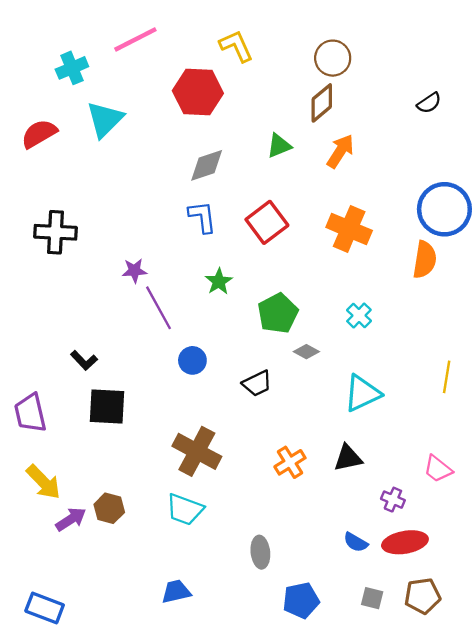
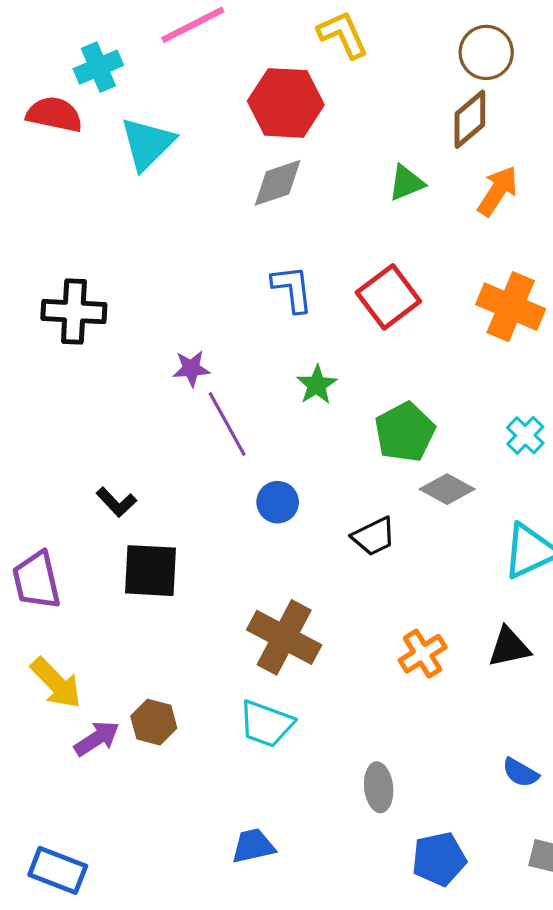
red semicircle: (39, 134) -> (54, 114), moved, turned 42
gray diamond: (207, 165) -> (278, 183), moved
gray diamond: (306, 352) -> (447, 489), size x1.4

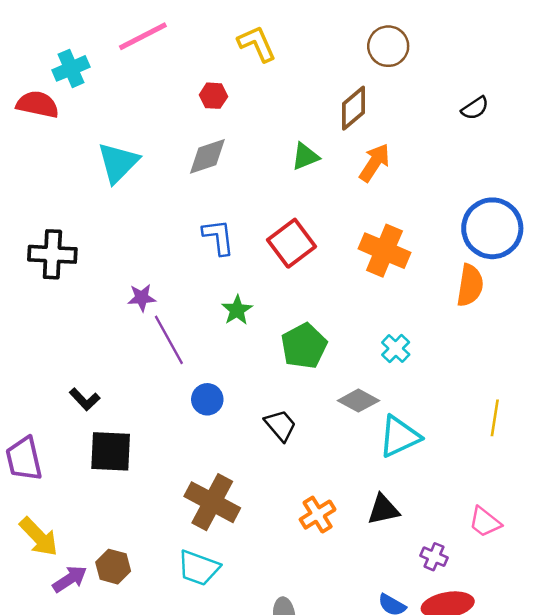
brown circle: (486, 52) -> (388, 46), moved
red hexagon: (286, 103) -> (213, 96), size x0.5
cyan triangle: (147, 144) -> (118, 163), moved
gray diamond: (447, 489) -> (358, 401), moved
black trapezoid: (374, 536) -> (280, 425), turned -104

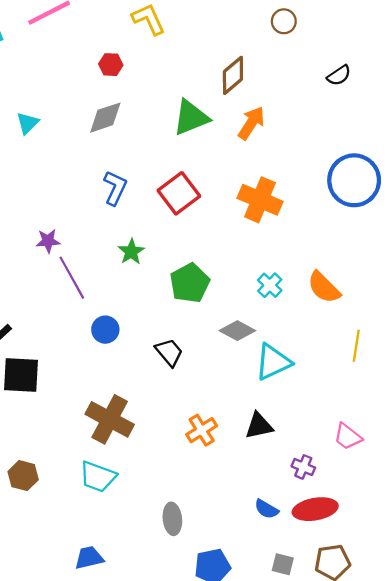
brown circle: (388, 46) -> (284, 21), moved, size x0.7
green triangle: (305, 156) -> (191, 118), size x1.5
cyan triangle: (118, 163) -> (27, 123), size x0.6
blue L-shape: (218, 237) -> (115, 188), turned 32
orange semicircle: (470, 285) -> (324, 287), moved, turned 126

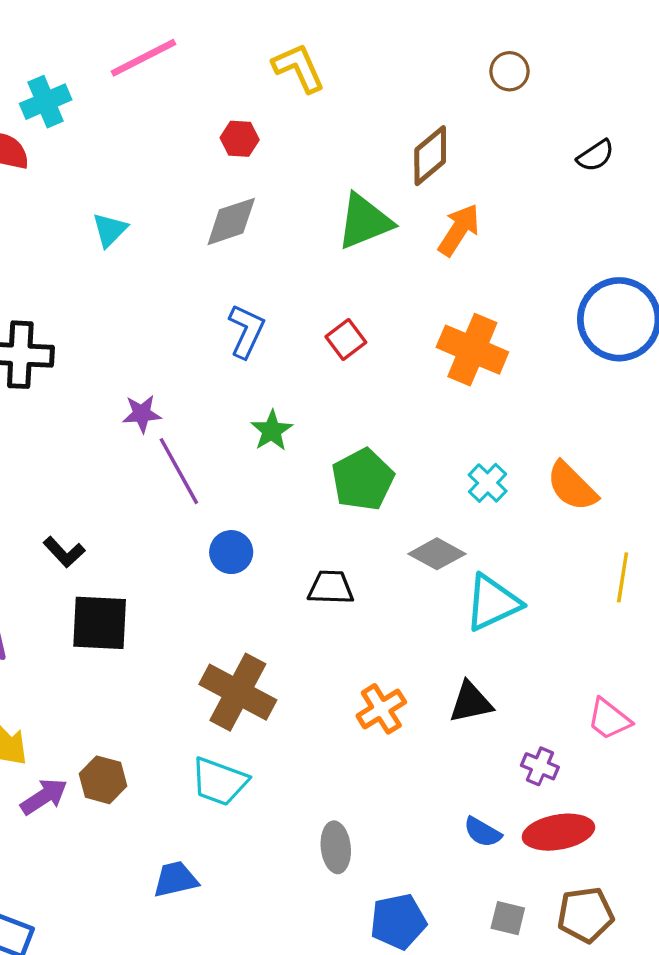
red square: (179, 193) -> (346, 340), size x0.6
black trapezoid: (169, 352) -> (331, 587), turned -48
blue trapezoid: (89, 558) -> (175, 879), moved

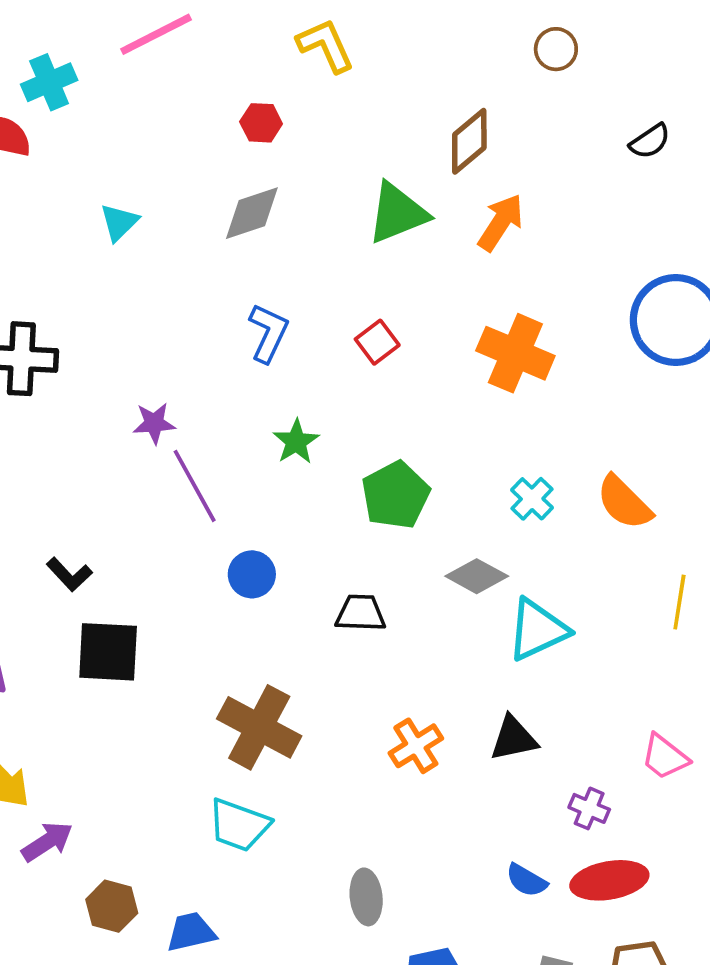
brown hexagon: (103, 780) -> (112, 906), moved

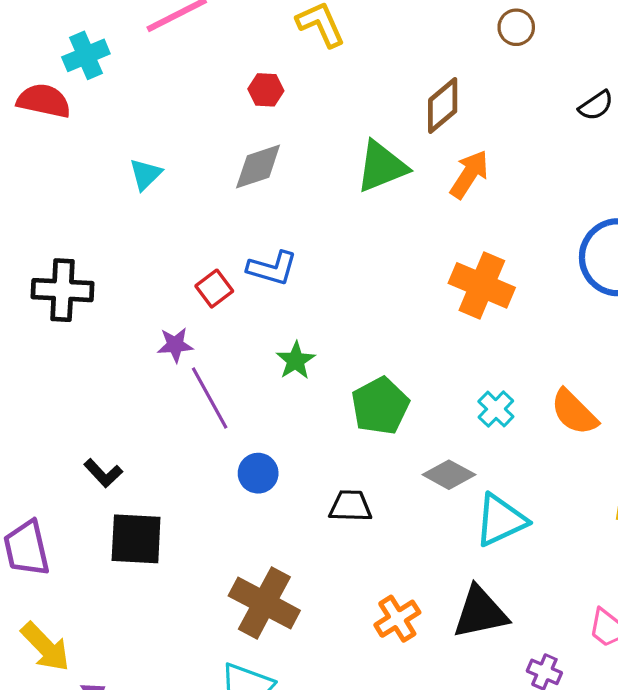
blue L-shape: (268, 333) -> (272, 268), turned 81
red square: (377, 342) -> (214, 289), moved
black triangle: (514, 738) -> (480, 612), size x1.4

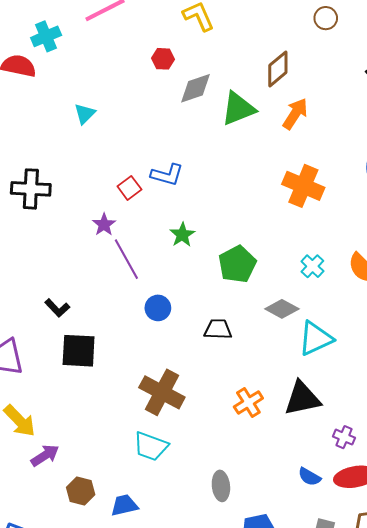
gray diamond: (258, 167) -> (196, 88), moved
purple star: (175, 345) -> (104, 225), turned -30

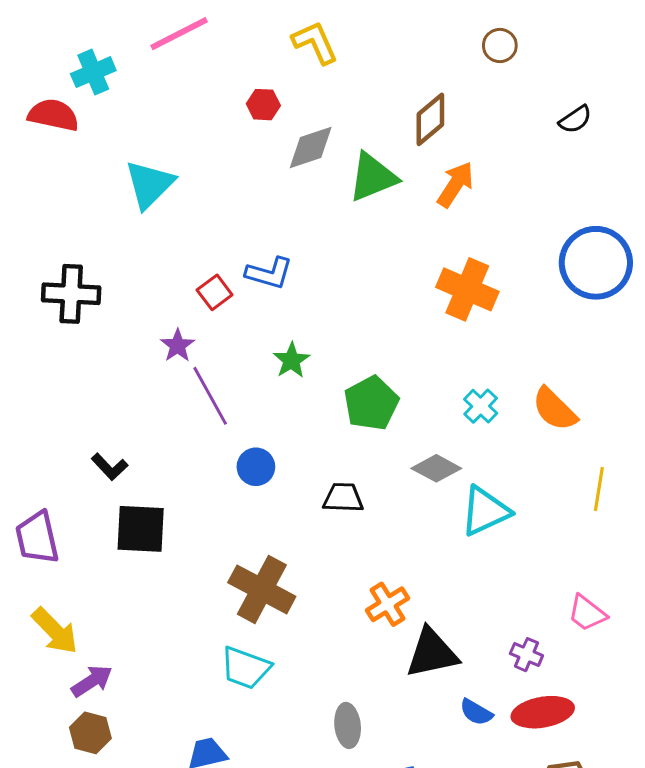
cyan triangle: (85, 114) -> (149, 184), size x1.6
black triangle: (302, 398) -> (432, 653), moved
brown hexagon: (81, 491) -> (90, 733), moved

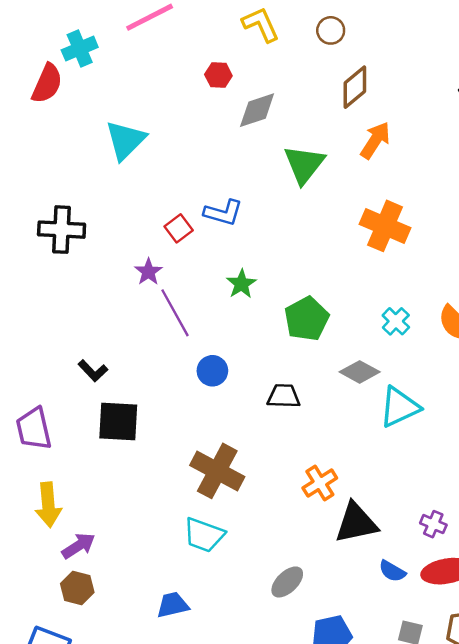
brown circle: (500, 45) -> (331, 30), moved
red semicircle: (53, 115) -> (47, 84), turned 102
green triangle: (373, 177) -> (304, 164), moved, turned -30
yellow arrow: (55, 631) -> (48, 505), turned 39
gray ellipse: (348, 725) -> (287, 582), turned 52

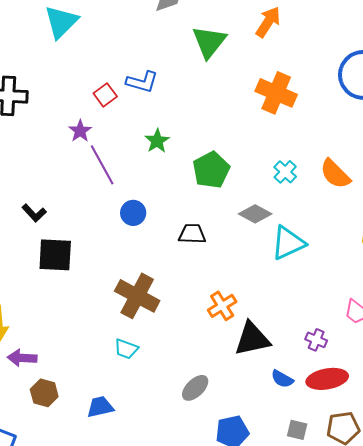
cyan trapezoid: (204, 535) -> (126, 349), size x0.7
purple arrow: (78, 546) -> (22, 358), turned -144
brown hexagon: (77, 588) -> (44, 393), moved

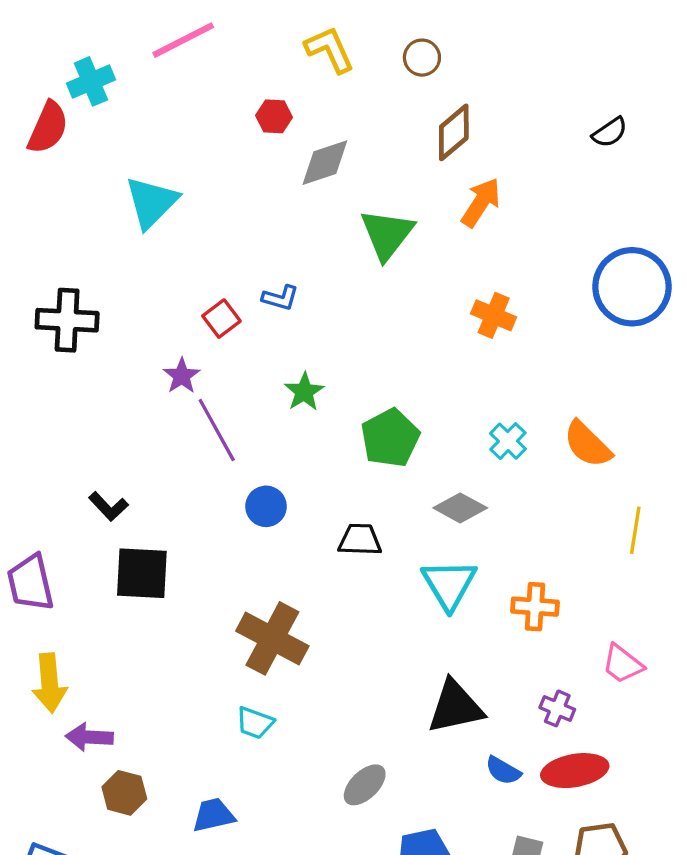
blue L-shape: (142, 82) -> (280, 298), size x0.7
orange cross: (276, 93) -> (494, 315), size x0.7
cyan triangle: (288, 243) -> (449, 584), moved, turned -36
orange cross: (222, 306) -> (535, 607), moved, turned 36

